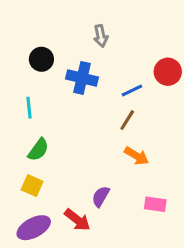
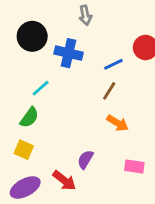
black circle: (41, 59) -> (32, 36), size x1.4
cyan line: (29, 108) -> (41, 88), moved, turned 54

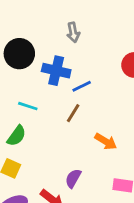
blue line: (113, 64) -> (82, 86), moved
cyan line: (41, 88) -> (28, 106), turned 60
brown line: (109, 91) -> (73, 113), moved

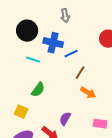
cyan line: (28, 106) -> (33, 60), moved
brown line: (73, 113) -> (80, 73), moved
green semicircle: (16, 136) -> (38, 90), moved

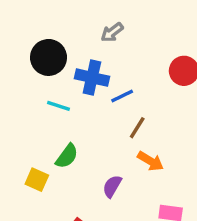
gray arrow: (65, 16) -> (112, 32), turned 64
yellow square: (21, 112) -> (37, 180), moved
purple semicircle: (65, 119) -> (112, 186), moved

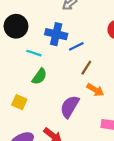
black circle: (49, 57) -> (16, 26), moved
green semicircle: (67, 156) -> (39, 76), moved
purple semicircle: (112, 186) -> (70, 107), size x1.5

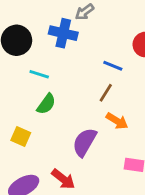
blue cross: (56, 34) -> (63, 33), moved
blue line: (76, 46) -> (113, 66), moved, turned 48

